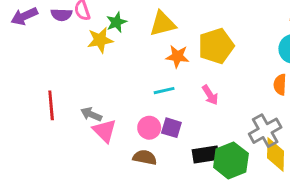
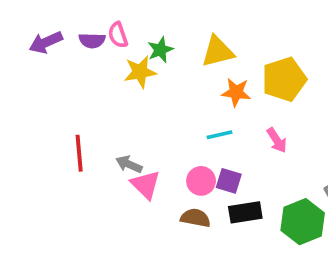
black rectangle: (206, 154) -> (245, 212), moved

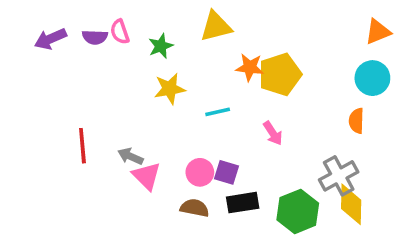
yellow triangle: (218, 52) -> (216, 26), moved
yellow star: (140, 72) -> (170, 89), moved
orange star: (236, 92) -> (250, 67), moved
cyan line: (219, 135) -> (218, 112), moved

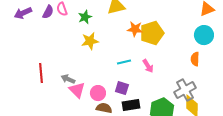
purple semicircle: (95, 37) -> (48, 12), turned -64
cyan line: (218, 112) -> (124, 62), moved
pink circle: (200, 172) -> (98, 93), moved

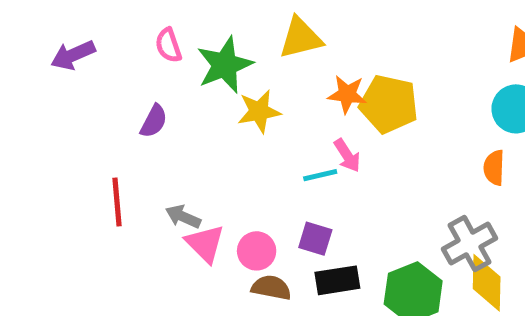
purple semicircle: (48, 12) -> (154, 121), moved
green star: (85, 17) -> (225, 65), size x1.6
yellow pentagon: (152, 33) -> (389, 104), turned 30
yellow star: (90, 41) -> (259, 111), moved
pink arrow: (148, 66) -> (347, 155), moved

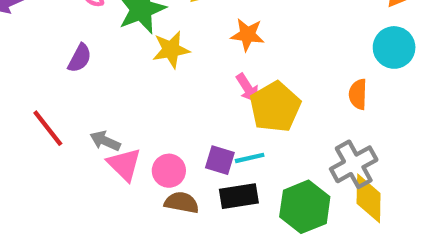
yellow pentagon: (389, 104) -> (275, 107), moved, turned 30
orange semicircle: (494, 168) -> (358, 94), moved
cyan line: (320, 175) -> (250, 158), moved
red line: (117, 202) -> (48, 128), turned -33

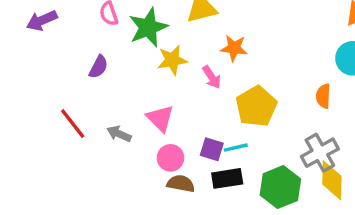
pink arrow: (247, 88) -> (212, 77), moved
pink triangle: (124, 164) -> (160, 118), moved

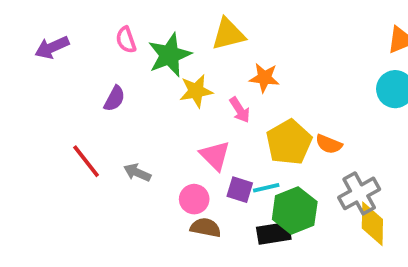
orange semicircle: (323, 96) -> (329, 144), moved, turned -70
pink triangle: (160, 118) -> (215, 155), moved
black rectangle: (227, 178) -> (274, 233), moved
green hexagon: (280, 187) -> (295, 210), moved

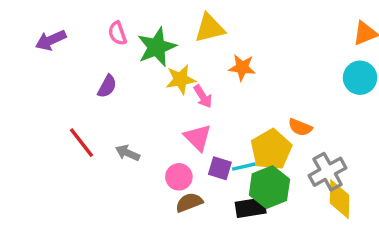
pink arrow: (240, 110) -> (203, 97), moved
yellow pentagon: (289, 142) -> (271, 149), moved
brown semicircle: (206, 228) -> (189, 202), turned -32

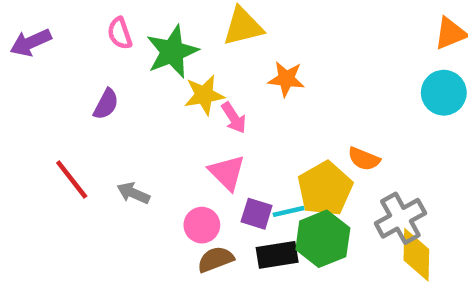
black rectangle: (251, 208) -> (277, 255), moved

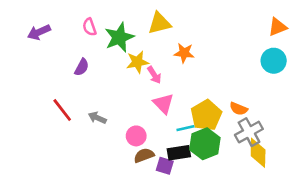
orange semicircle: (364, 159) -> (239, 109), moved
pink triangle: (227, 173) -> (163, 104), moved
purple square: (257, 214) -> (165, 166), moved

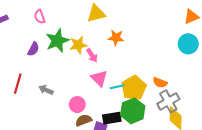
green star: (119, 37) -> (57, 41), moved
red line: (62, 110) -> (18, 84), turned 54
cyan line: (185, 128) -> (117, 87), moved

